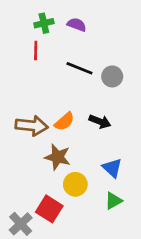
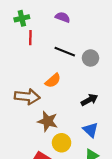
green cross: (44, 23) -> (22, 18), moved
orange semicircle: (64, 122) -> (53, 81), moved
black arrow: (100, 122) -> (89, 100), moved, turned -49

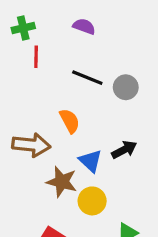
orange semicircle: (53, 81) -> (70, 121), turned -77
blue triangle: (90, 130) -> (90, 161), moved
yellow circle: (62, 143) -> (92, 201), moved

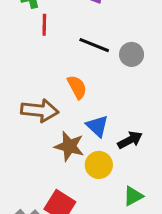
black arrow: (124, 150) -> (130, 140), moved

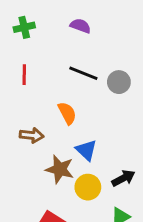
red line: (44, 25) -> (24, 75), moved
brown arrow: (40, 110) -> (32, 135), size x0.7
black arrow: (130, 140) -> (123, 178), moved

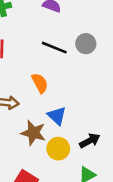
gray circle: (119, 82) -> (86, 44), moved

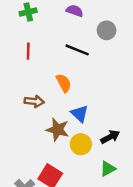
gray circle: (86, 44) -> (107, 30), moved

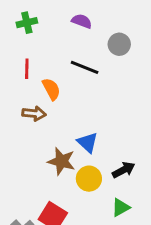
orange semicircle: (64, 83) -> (51, 89), moved
brown arrow: (34, 101) -> (34, 114), moved

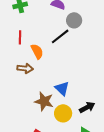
gray circle: (119, 44) -> (74, 20), moved
black line: (85, 67) -> (60, 36), turned -60

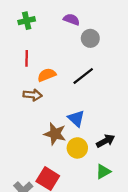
black line: (60, 36) -> (83, 76), moved
orange semicircle: (37, 51) -> (47, 75), turned -84

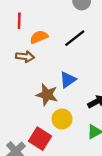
blue triangle: (76, 118) -> (68, 80), turned 42
yellow circle: (77, 148) -> (62, 119), moved

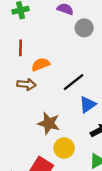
black line: (75, 38) -> (74, 82), moved
blue triangle: (68, 80) -> (88, 104), moved

